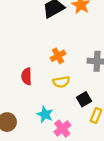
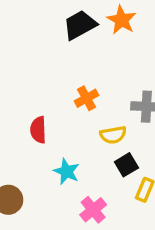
yellow semicircle: (61, 82) -> (113, 135), moved
cyan star: (45, 114) -> (66, 171), moved

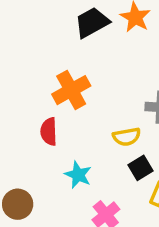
orange cross: (86, 98) -> (71, 90), moved, size x1.5

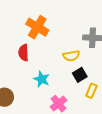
orange cross: (71, 90) -> (37, 27), turned -30

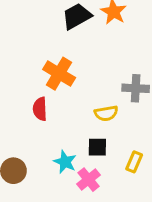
black square: (80, 75) -> (97, 147), moved, turned 32
cyan star: (42, 79) -> (65, 162), moved

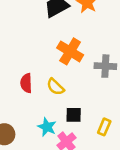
orange cross: (59, 74) -> (70, 51), moved
yellow semicircle: (106, 113) -> (55, 87), moved, turned 54

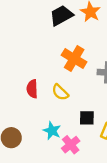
black square: (74, 115) -> (87, 118), moved

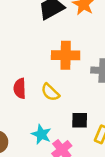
orange cross: (74, 59) -> (66, 55), turned -30

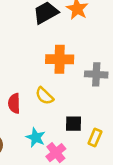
red semicircle: (20, 88) -> (14, 103), moved

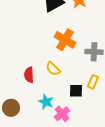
orange cross: (60, 59) -> (65, 40), turned 30
yellow rectangle: (95, 137) -> (93, 82), moved

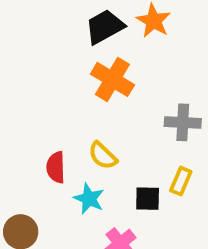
orange cross: (65, 40) -> (112, 79), moved
cyan star: (46, 102) -> (89, 199), moved

